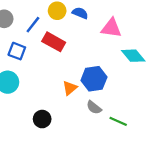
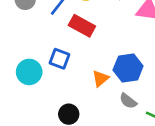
blue square: (17, 51) -> (59, 59), moved

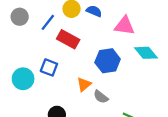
blue hexagon: (128, 68) -> (108, 61), moved
gray semicircle: (128, 101) -> (101, 97), moved

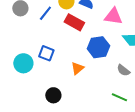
red rectangle: (68, 39) -> (74, 22), moved
gray semicircle: (101, 97) -> (123, 70), moved

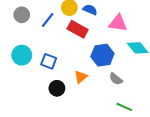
cyan circle: (23, 63) -> (22, 55), moved
gray semicircle: (123, 70) -> (116, 79), moved
black circle: (53, 95) -> (57, 88), moved

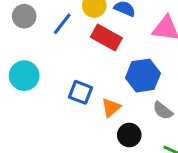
blue square: (49, 61) -> (81, 92), moved
black circle: (57, 88) -> (129, 135), moved

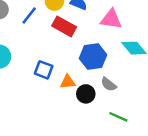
orange triangle: (111, 108) -> (68, 82), turned 35
black circle: (129, 135) -> (86, 94), moved

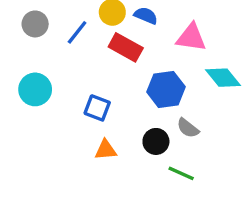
orange triangle: (68, 82) -> (106, 150), moved
green line: (118, 117) -> (181, 173), moved

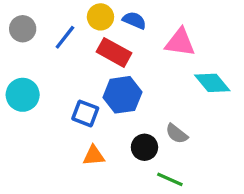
blue hexagon: (166, 89) -> (122, 95), moved

